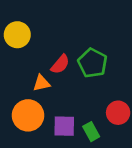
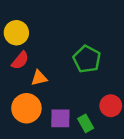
red semicircle: (60, 64) -> (20, 60), moved

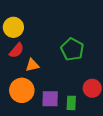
green rectangle: (86, 123) -> (71, 103), turned 32

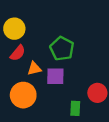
green pentagon: (72, 49) -> (62, 49), moved
purple square: (50, 99) -> (55, 76), moved

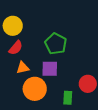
orange triangle: (34, 69) -> (23, 68), moved
orange circle: (23, 95) -> (35, 89), moved

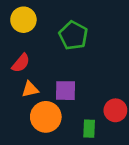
yellow circle: (13, 26) -> (23, 20), moved
green pentagon: (56, 44) -> (73, 35), moved

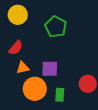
green rectangle: (89, 129) -> (60, 95), moved

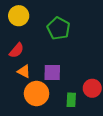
orange triangle: (23, 68) -> (24, 71), turned 40
green rectangle: (60, 95) -> (71, 100), moved

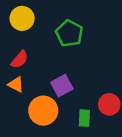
orange triangle: (24, 71) -> (16, 84), moved
purple square: (52, 72) -> (62, 86), turned -30

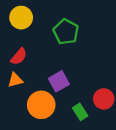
orange triangle: (16, 84) -> (15, 80), turned -42
green rectangle: (84, 118) -> (80, 112), turned -35

